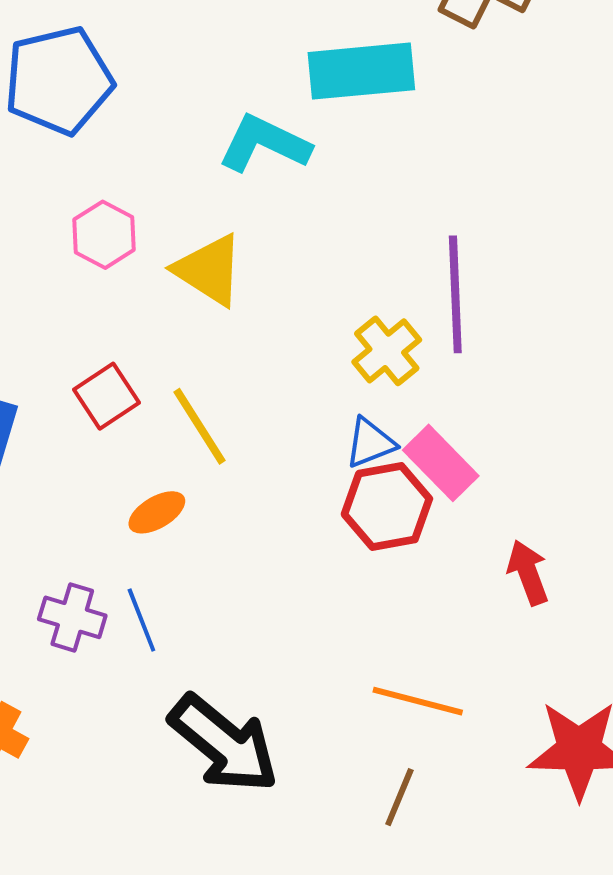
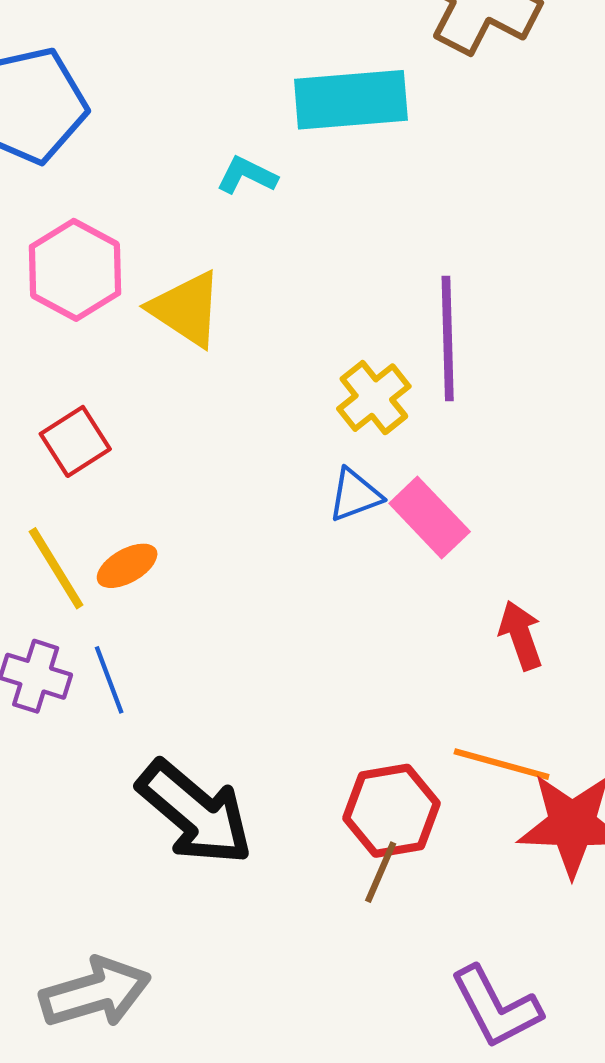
cyan L-shape: (264, 144) -> (247, 175), size x0.6
pink hexagon: (104, 235) -> (75, 270), size x1.4
yellow line: (199, 426) -> (56, 568), moved
red hexagon: (387, 507) -> (391, 811), moved
orange line: (418, 701) -> (502, 764), moved

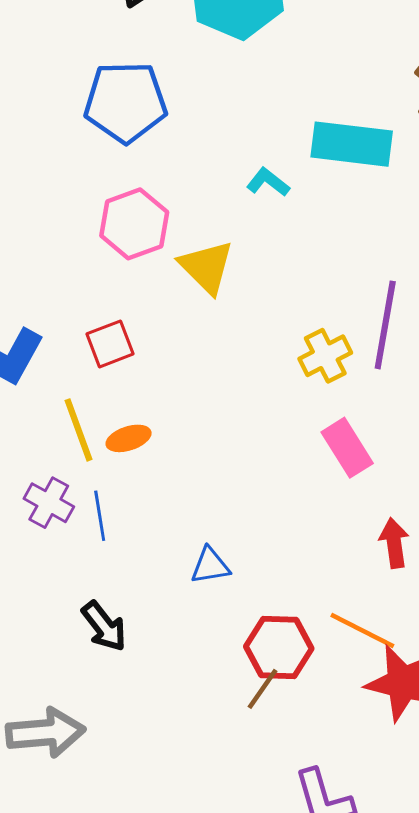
blue triangle: (355, 495) -> (210, 566), moved
black arrow: (195, 813) -> (104, 626), moved, size x0.6

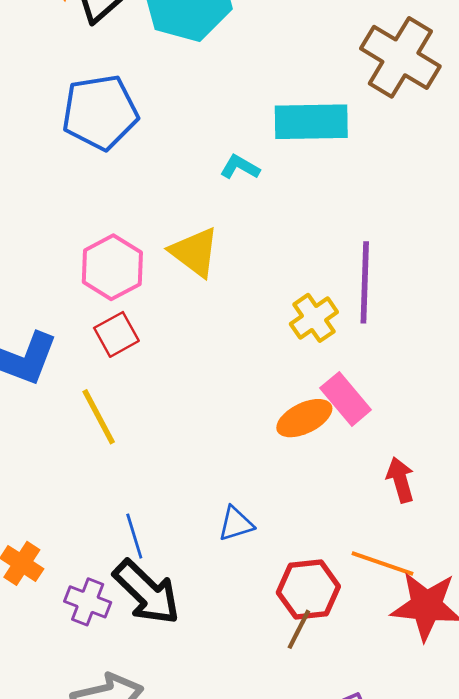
pink hexagon: (134, 224) -> (112, 267), moved
orange ellipse: (129, 438) -> (304, 418), moved, size x1.4
purple cross: (49, 503) -> (88, 602), moved
blue line: (100, 516) -> (134, 536), moved
black arrow: (104, 626) -> (147, 592), size x1.5

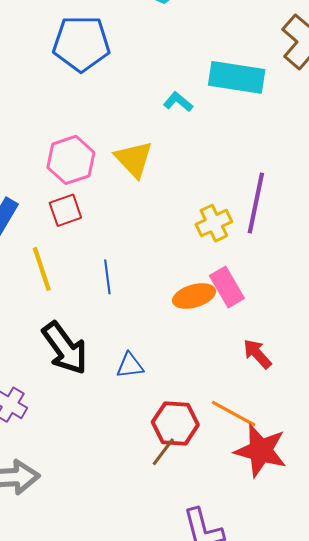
red arrow: (400, 480) -> (257, 354), turned -36
blue line: (134, 536) -> (107, 277), moved
black arrow: (147, 592) -> (65, 348), moved

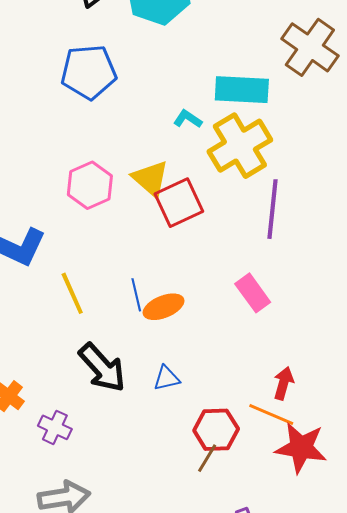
red square: (65, 210) -> (179, 203), moved, size x1.5
yellow cross: (214, 223) -> (240, 146), moved, size x1.8
orange ellipse: (194, 296) -> (164, 307), moved
red arrow: (257, 354) -> (283, 383), moved, turned 64

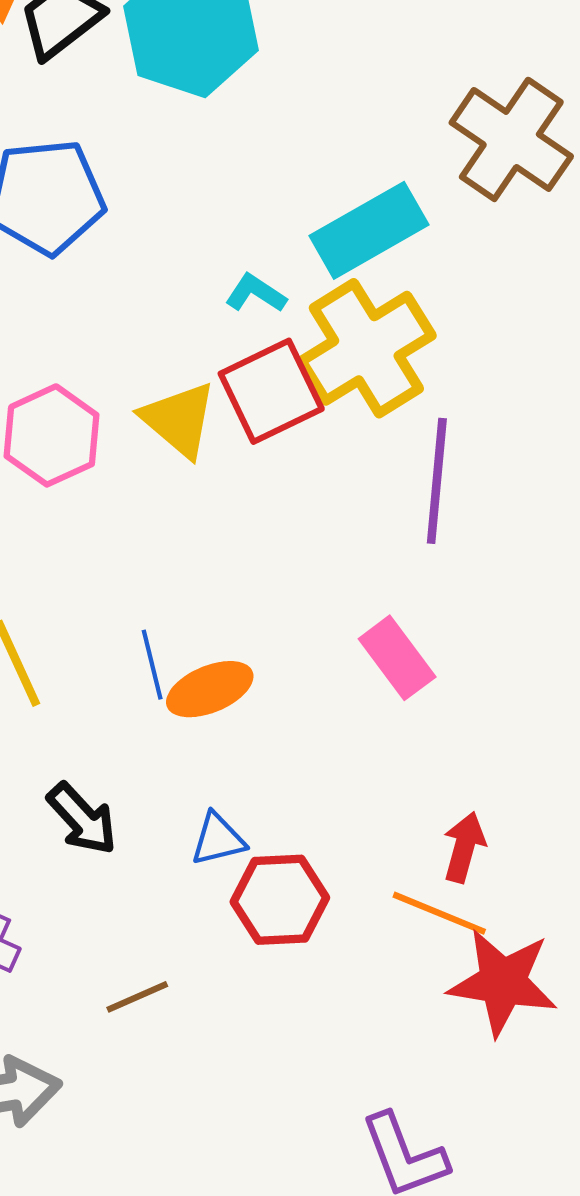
cyan rectangle: (242, 90) -> (369, 230), turned -32
red square: (179, 203) -> (271, 391), moved
black arrow: (102, 368) -> (82, 819), size x0.7
red hexagon: (216, 430) -> (280, 900), moved
brown line: (207, 458) -> (137, 997), moved, turned 36

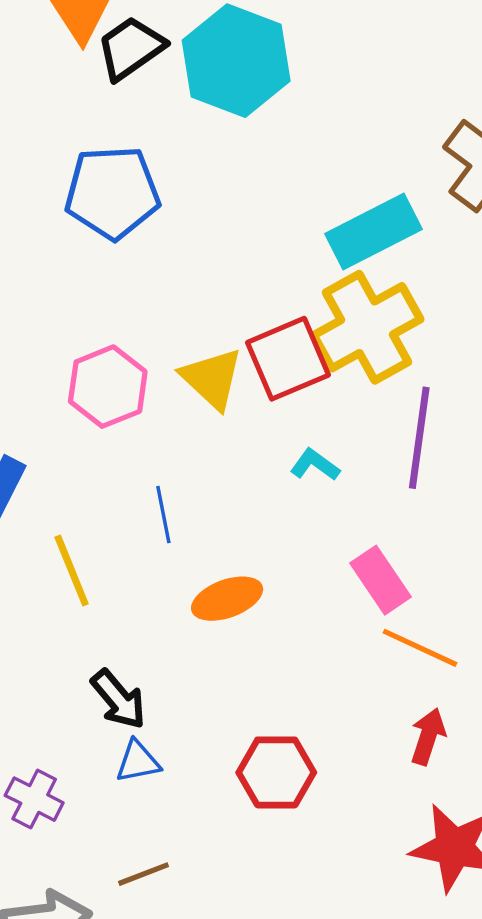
cyan L-shape: (256, 293) -> (315, 465), moved
blue line: (152, 665) -> (163, 515), moved
blue triangle: (218, 839) -> (138, 762), moved
orange line: (439, 913) -> (420, 648), moved
brown line: (137, 997) -> (143, 874), moved

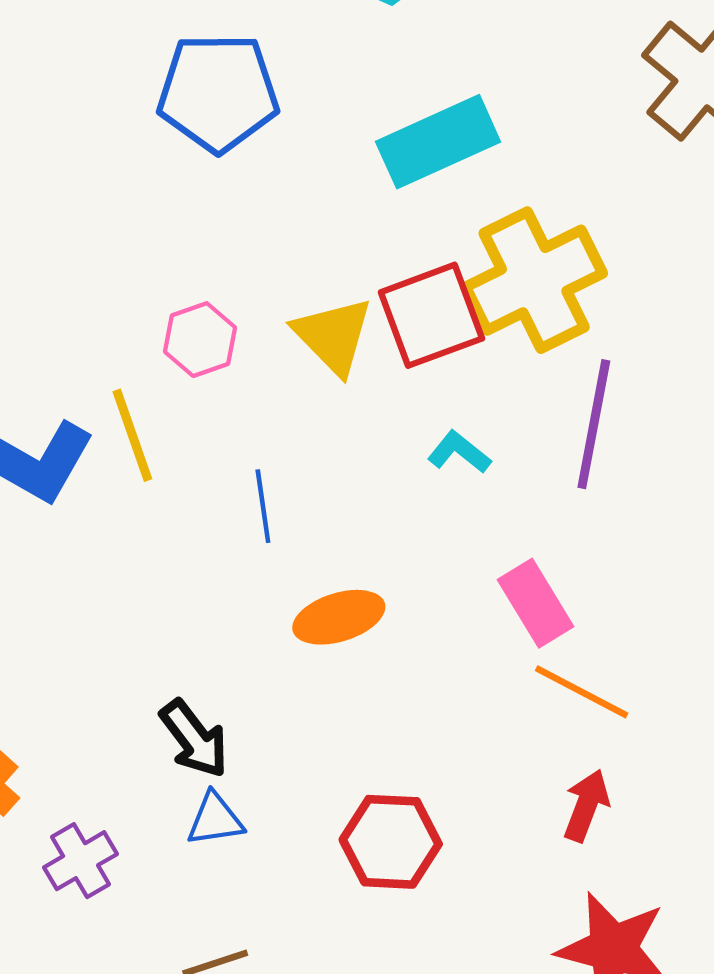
cyan rectangle: (373, 232) -> (438, 142), moved
pink hexagon: (108, 387) -> (200, 340), size x0.7
yellow line: (72, 571) -> (132, 435), moved
purple cross: (34, 799) -> (81, 861), turned 30

